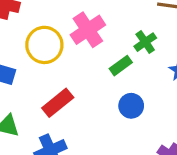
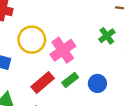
pink cross: (88, 30) -> (63, 50), moved
green rectangle: (121, 66) -> (70, 80), moved

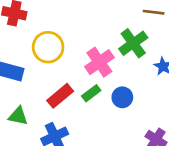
green cross: (107, 36) -> (133, 43), size x1.5
pink cross: (63, 50) -> (99, 62), moved

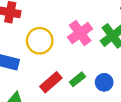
pink cross: (99, 62) -> (80, 33), moved

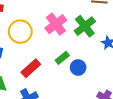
green rectangle: (77, 79) -> (62, 58), moved

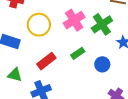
blue circle: (78, 67) -> (102, 64), moved

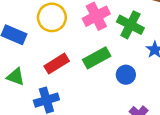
green cross: (102, 24) -> (130, 25), turned -35
green rectangle: (78, 53) -> (97, 58), size x1.5

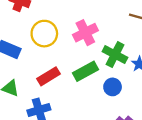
green cross: (130, 25) -> (115, 55), moved

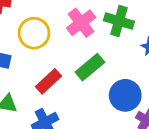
green cross: (115, 55) -> (119, 21), moved
blue circle: (113, 87) -> (125, 95), moved, size x1.5

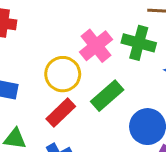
yellow circle: (34, 33) -> (63, 74), moved

